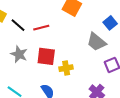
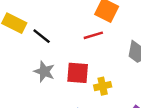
red line: (41, 28) -> (93, 35), moved

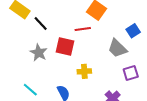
red square: (78, 73) -> (65, 47), moved

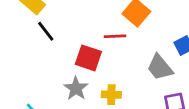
black line: (41, 23) -> (46, 31), moved
gray star: (39, 53) -> (76, 88), moved

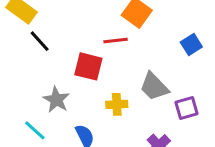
gray trapezoid: (160, 67) -> (154, 87), moved
gray star: (76, 88) -> (56, 100), moved

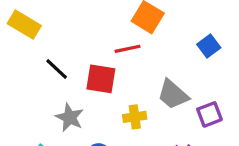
black line: (40, 41) -> (57, 69), moved

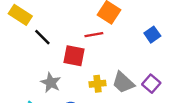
black line: (57, 69) -> (42, 37), moved
gray trapezoid: (173, 94) -> (123, 83), moved
purple square: (209, 114) -> (151, 84), turned -30

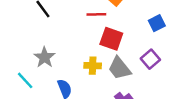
red square: (74, 56) -> (111, 39), moved
purple square: (151, 84) -> (150, 59), moved

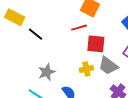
gray star: (44, 57) -> (47, 72), turned 30

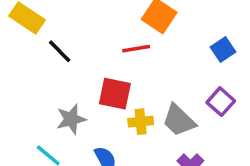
red square: (96, 44) -> (115, 94), moved

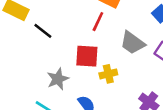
red line: (136, 49) -> (98, 22), turned -48
gray trapezoid: (179, 120) -> (133, 43), moved

